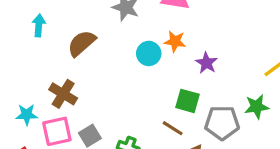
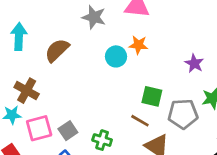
cyan arrow: (39, 25) -> (19, 37), size x1.4
purple star: (206, 63) -> (194, 63), moved
brown cross: (63, 94) -> (27, 91), moved

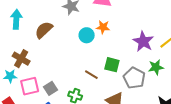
purple star: (194, 63) -> (143, 41), size x1.5
gray pentagon: (183, 114) -> (134, 78), turned 30
brown line: (140, 121) -> (91, 75), moved

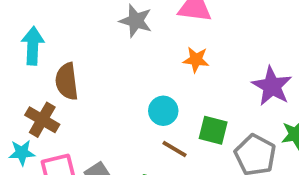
brown semicircle: (44, 30) -> (67, 81), moved, turned -54
cyan circle: (87, 35) -> (163, 111), moved

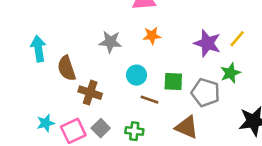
gray star: (136, 21) -> (110, 42), moved
brown cross: (42, 120) -> (90, 93), moved

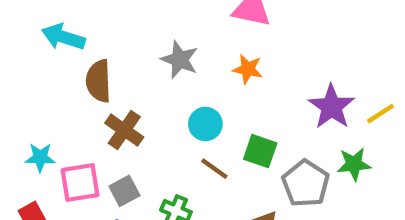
cyan arrow: (38, 49) -> (63, 37), turned -80

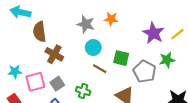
gray star: (180, 60) -> (86, 24), moved

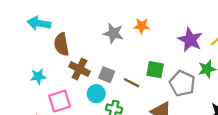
cyan circle: (93, 47) -> (96, 94), moved
cyan star: (15, 72) -> (38, 76), moved
gray square: (57, 84) -> (107, 75), moved, turned -32

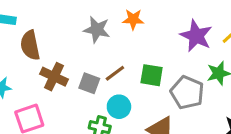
brown line: (132, 83) -> (115, 73), moved, turned -63
cyan circle: (96, 94) -> (119, 107), moved

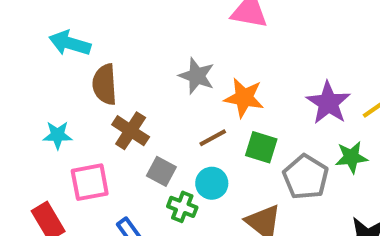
orange star: (133, 19) -> (244, 98), moved, size x1.4
gray square: (89, 83) -> (161, 171), moved

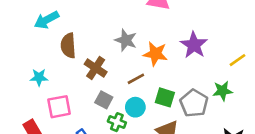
cyan arrow: (70, 43) -> (47, 20), turned -45
purple star: (328, 103) -> (194, 45), moved
brown cross: (131, 131) -> (96, 68), moved
green square: (261, 147) -> (165, 97), moved

